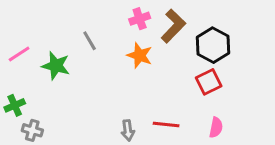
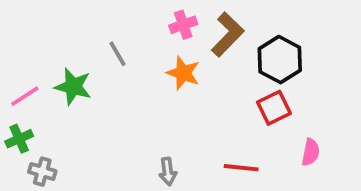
pink line: (19, 54) -> (25, 96), moved
red line: (166, 124) -> (241, 168), moved
pink semicircle: (216, 127) -> (311, 152), moved

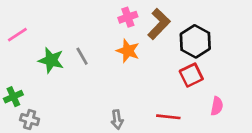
gray line: (118, 54) -> (82, 56), moved
pink line: (25, 96) -> (17, 35), moved

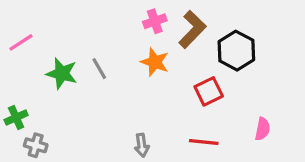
red square: (191, 75) -> (209, 91), moved

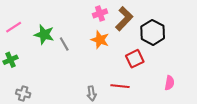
green star: (62, 73) -> (44, 34), moved
green cross: (16, 118) -> (10, 60), moved
red line: (204, 142) -> (120, 86), moved

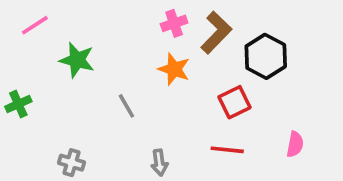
pink line: (14, 27) -> (35, 25), moved
gray line: (64, 44) -> (126, 106), moved
red line: (120, 86) -> (227, 150), moved
gray cross: (23, 93) -> (71, 163), moved

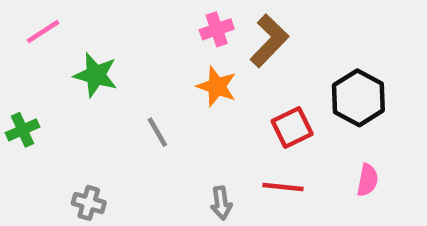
black hexagon: (266, 56) -> (358, 98), moved
gray arrow: (159, 163) -> (221, 203), moved

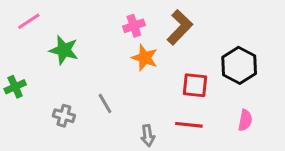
pink cross: (217, 29) -> (134, 26), moved
red square: (292, 128) -> (195, 85), turned 32
gray line: (157, 132) -> (105, 103), moved
gray cross: (89, 203) -> (64, 116), moved

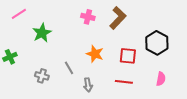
pink cross: (134, 26) -> (88, 17), turned 32
green star: (64, 50) -> (42, 33), turned 30
orange star: (145, 58) -> (95, 54), moved
gray arrow: (148, 135) -> (88, 85), moved

